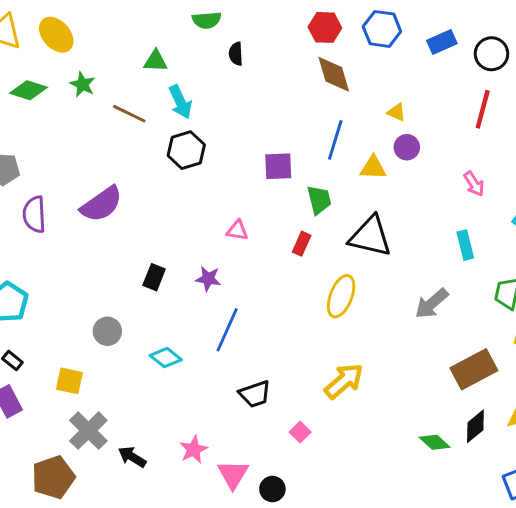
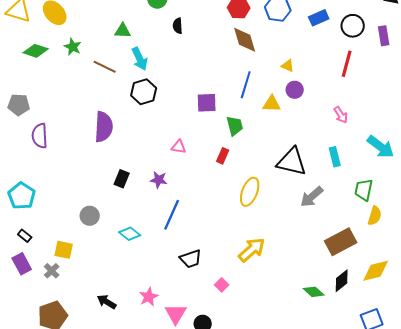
purple semicircle: (102, 204) -> (104, 127), moved, turned -52
black triangle: (370, 236) -> (292, 162), moved
gray cross: (88, 431) -> (52, 271), moved, size x0.6

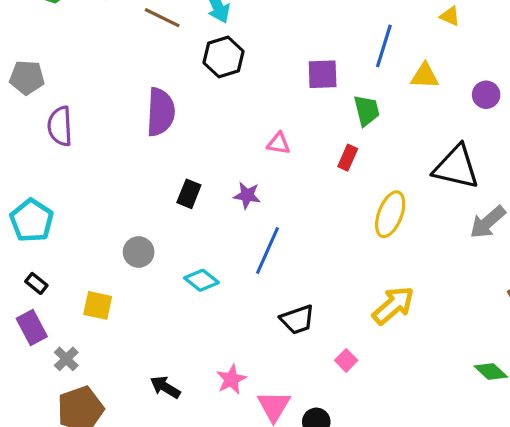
purple circle: (295, 90) -> (486, 95), moved
gray cross: (52, 271) -> (66, 359), moved

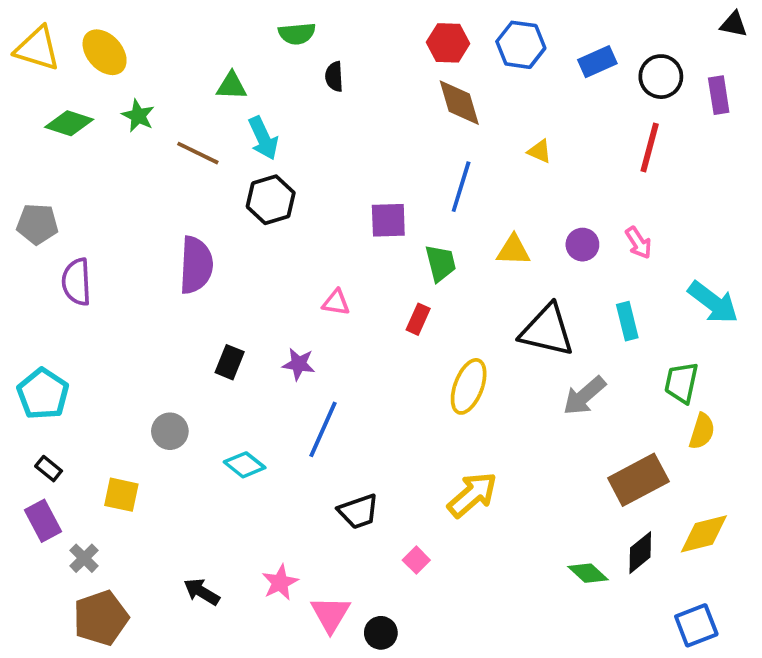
yellow triangle: (425, 76) -> (513, 250), moved

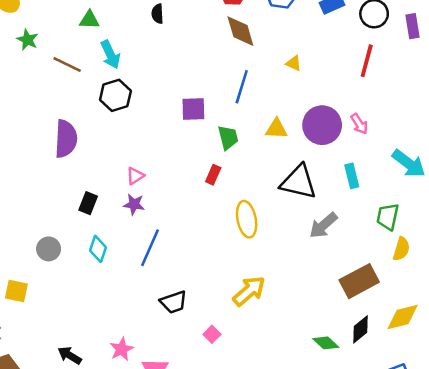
purple circle: (582, 245) -> (322, 125), size x1.8
pink triangle: (336, 302) -> (135, 176), moved, turned -42
yellow ellipse: (469, 386) -> (247, 219), turned -32
cyan diamond: (245, 465) -> (98, 249), moved, turned 70

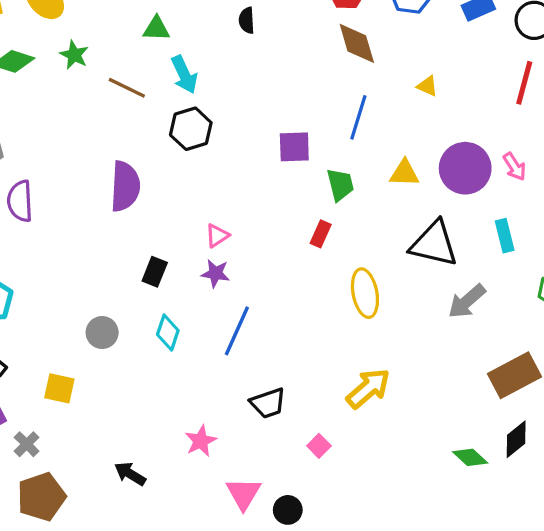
pink star: (122, 349) -> (201, 441), moved

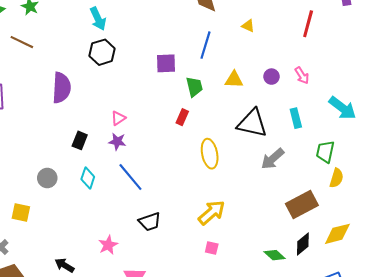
brown line: (127, 88) -> (22, 42), moved
purple circle: (465, 168) -> (272, 77), size x0.5
blue line: (237, 331) -> (130, 177), turned -64
pink square: (319, 446) -> (212, 248), moved, turned -32

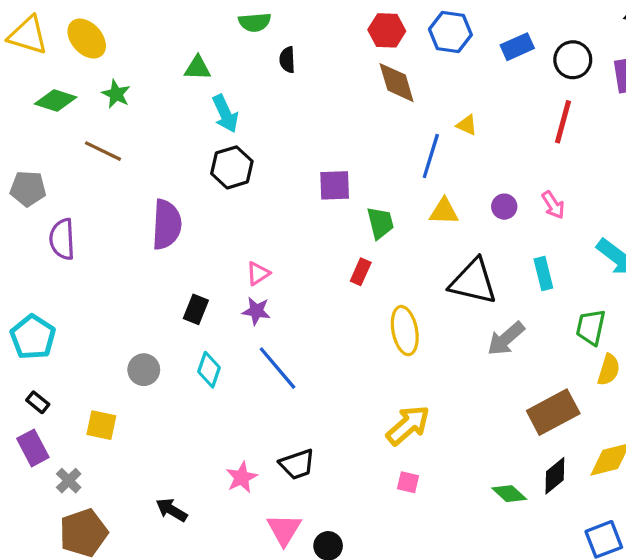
blue line: (206, 45) -> (431, 156), moved
black trapezoid: (150, 222) -> (297, 464), moved

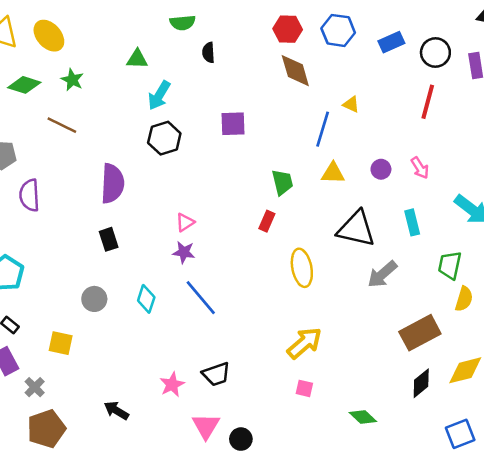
cyan arrow: (225, 114) -> (159, 95), turned 56
purple square: (335, 185) -> (233, 124), moved
black rectangle: (196, 309) -> (109, 239), moved, turned -40
green diamond: (509, 494) -> (363, 417), moved

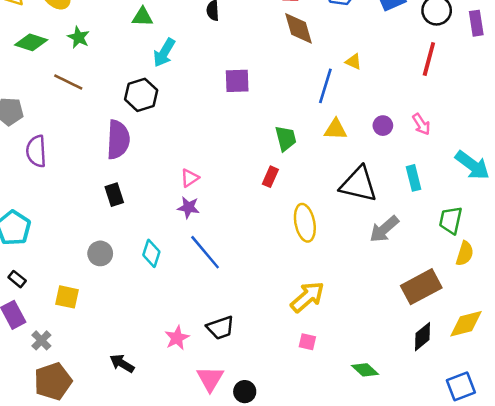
black hexagon: (164, 138) -> (141, 95), moved

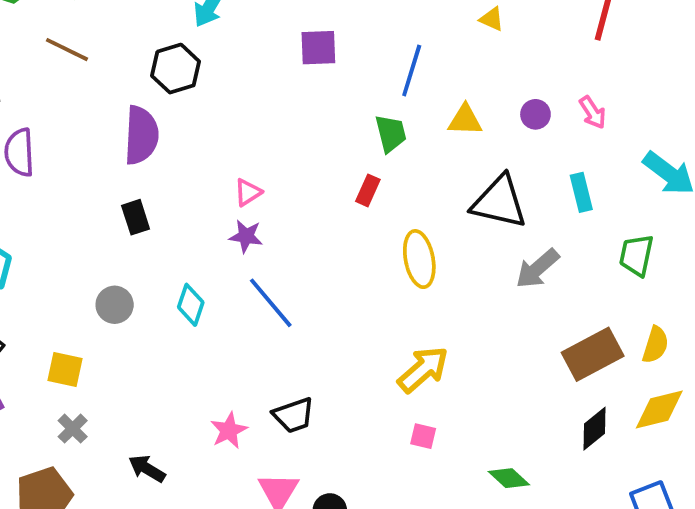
blue line: (325, 86) -> (412, 71), moved
yellow semicircle: (465, 253) -> (655, 345), moved
gray cross: (41, 340) -> (73, 429), moved

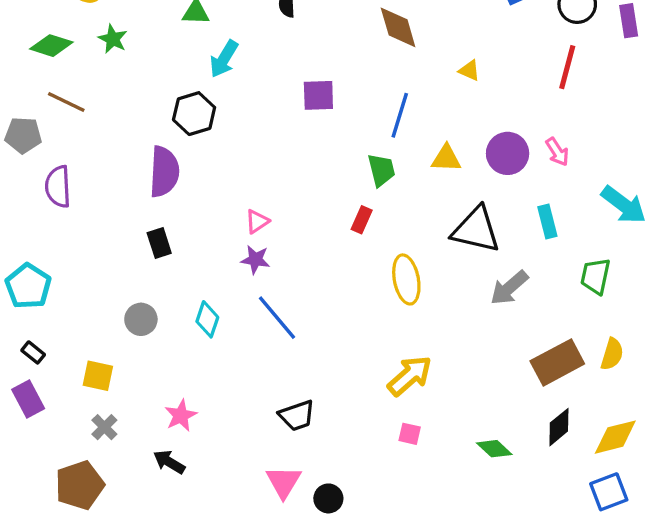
brown line: (67, 50) -> (66, 102), moved
purple circle: (535, 114) -> (508, 153), size x1.6
yellow diamond: (659, 410) -> (615, 437), moved
pink star: (229, 430) -> (181, 416), moved
green diamond: (509, 478) -> (494, 449), moved

